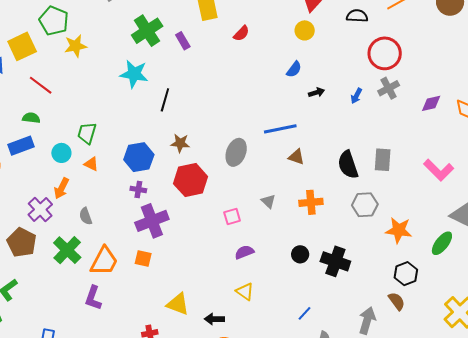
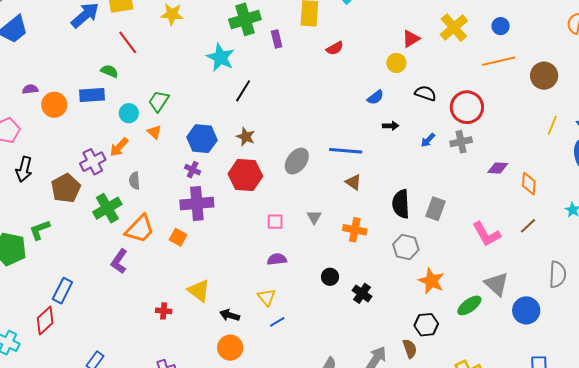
black semicircle: (357, 16) -> (425, 93), moved
black cross: (335, 261) -> (362, 293), size x0.7
blue line: (304, 313) -> (277, 322), moved

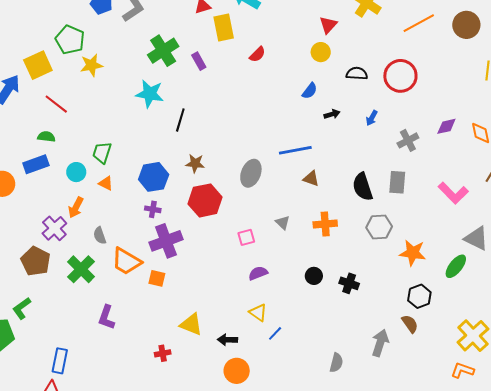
gray cross: (461, 142) -> (408, 140), moved
orange trapezoid: (140, 229) -> (126, 261), moved, turned 92

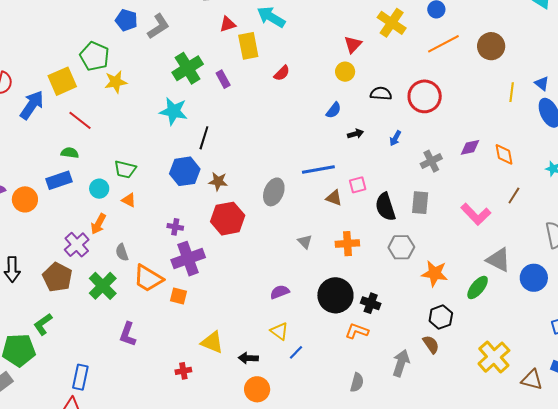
green trapezoid: (102, 153) -> (125, 169), turned -95
blue hexagon: (154, 177) -> (185, 171), moved
pink square: (246, 237) -> (358, 185), moved
black circle: (314, 276) -> (335, 295), size x2.0
orange L-shape: (462, 370) -> (357, 331), moved

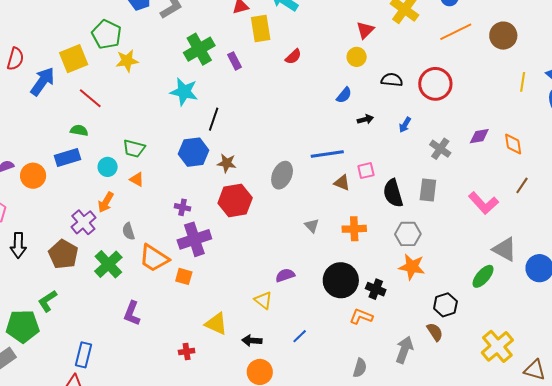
gray cross: (431, 161) -> (440, 149), turned -30
orange star: (435, 273) -> (412, 267), moved
yellow triangle: (279, 331) -> (263, 300), moved

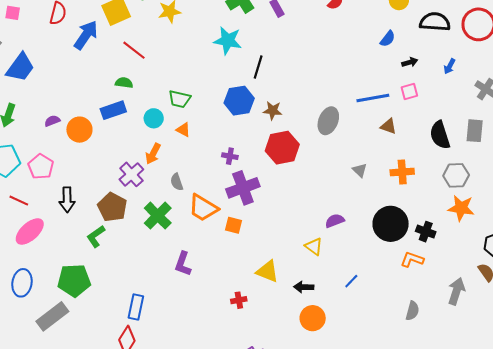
black semicircle: (392, 80) -> (435, 22), size x1.4
pink square: (366, 171) -> (409, 92), moved
green L-shape: (47, 301) -> (96, 236), moved

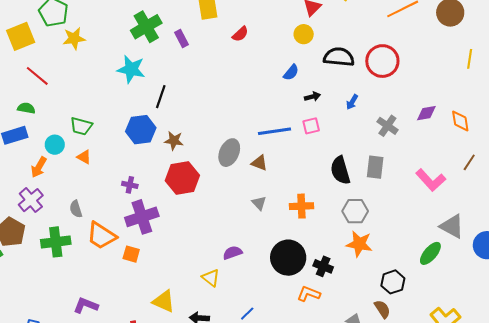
brown triangle: (388, 126) -> (259, 163), moved
orange arrow: (153, 154) -> (39, 167), moved
green cross: (158, 216) -> (56, 242), turned 36
purple L-shape: (183, 264) -> (86, 305), moved, turned 90

